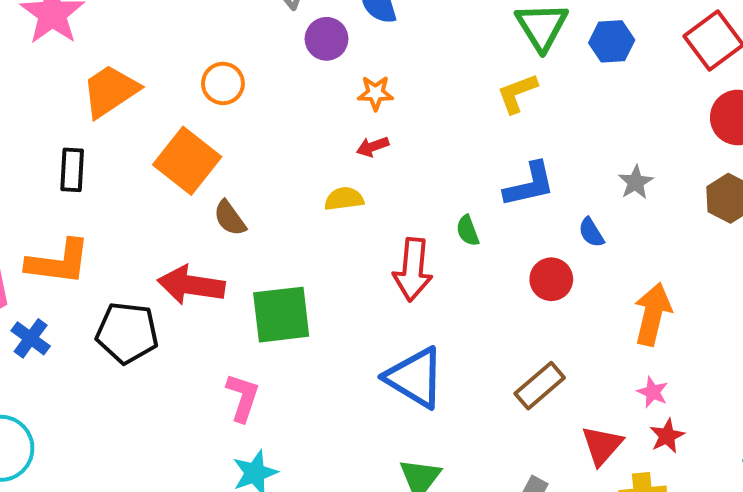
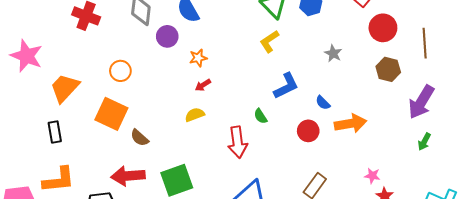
gray star: (636, 182) -> (333, 53), moved
orange arrow: (653, 314) -> (351, 124), moved, turned 80

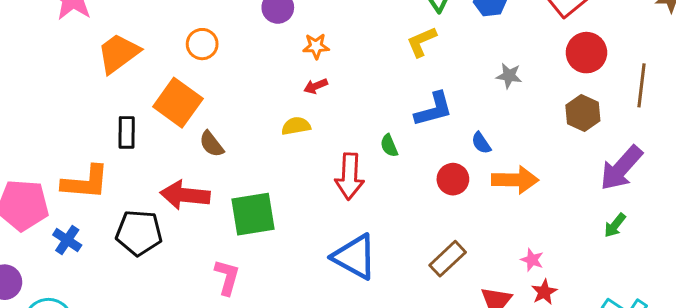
gray star: (333, 53) -> (509, 76), turned -30
black rectangle: (55, 132) -> (127, 132), moved

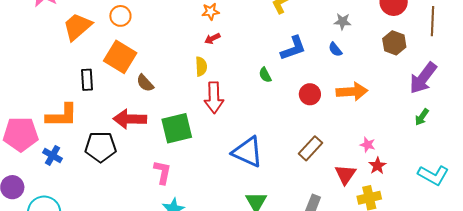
orange circle: (202, 44) -> (120, 16), moved
yellow semicircle: (296, 126) -> (201, 66), turned 102
blue semicircle: (481, 143) -> (335, 49), moved
red arrow: (349, 176) -> (214, 98), moved

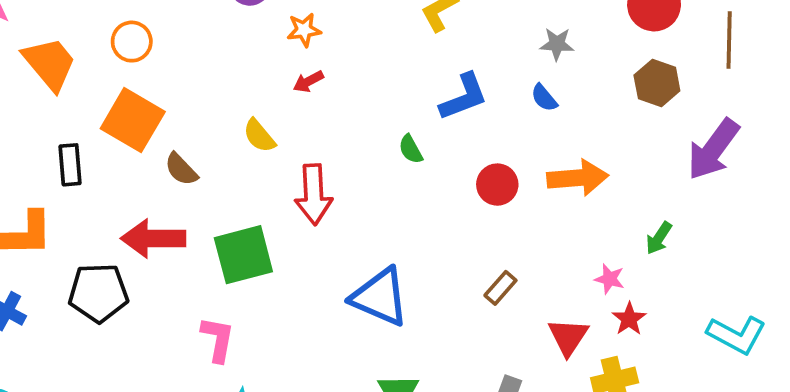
orange trapezoid: (77, 27) -> (50, 64), turned 92
yellow semicircle: (201, 66) -> (259, 136), moved, turned 144
green arrow: (422, 117) -> (659, 238), moved
brown rectangle: (311, 148) -> (500, 288), size x0.7

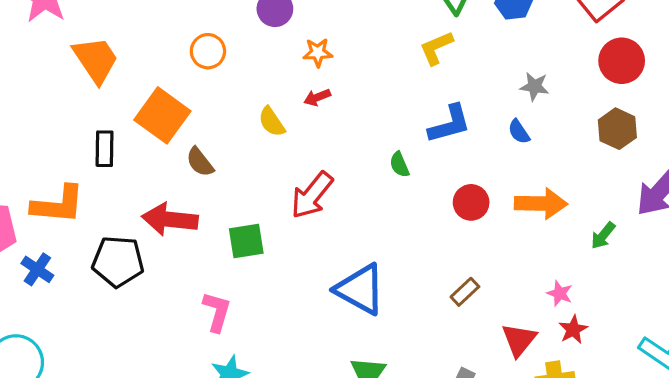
orange circle: (132, 42) -> (208, 51), moved
yellow semicircle: (259, 136) -> (272, 122), moved
red arrow: (314, 194) -> (312, 195), turned 36
green arrow: (659, 238) -> (603, 236), moved
green square: (243, 255) -> (246, 241), size x0.7

